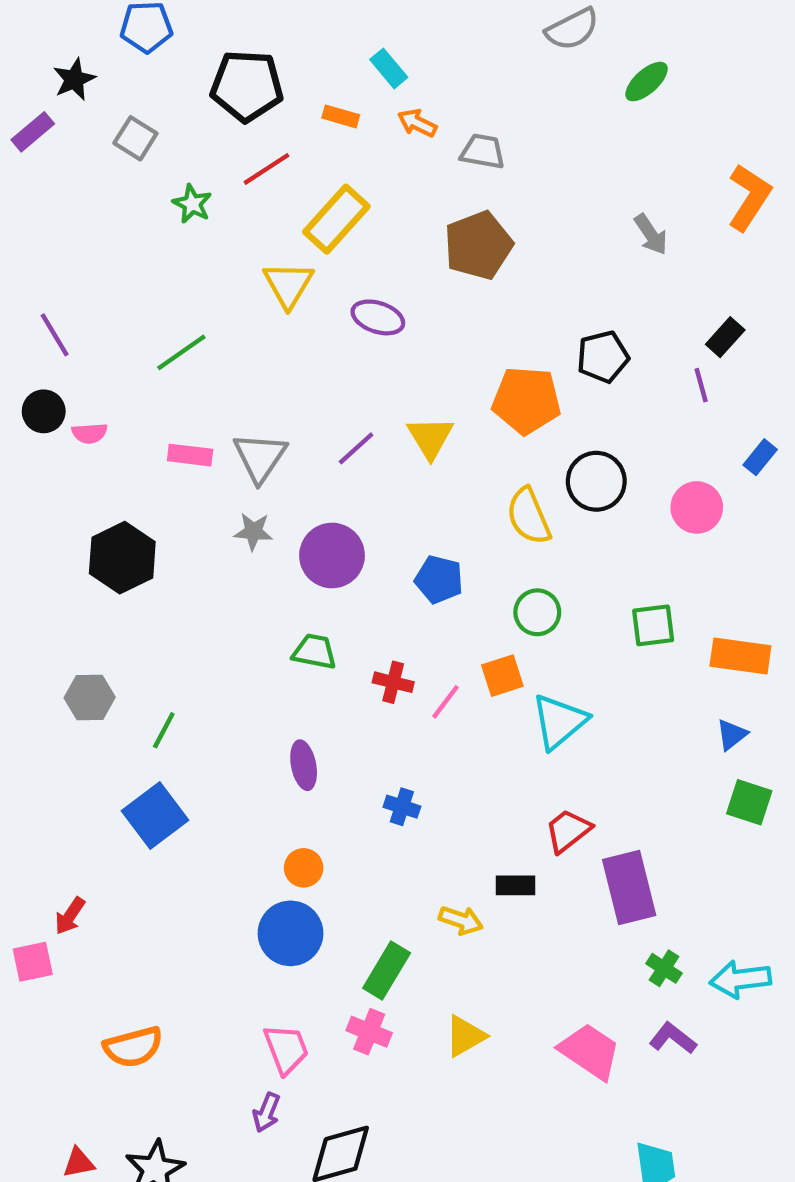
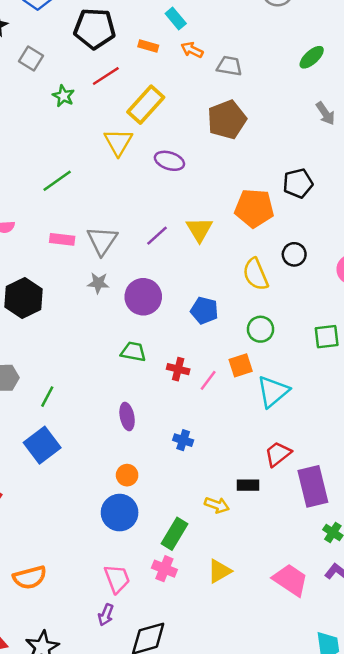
green ellipse: (647, 82) -> (312, 57), moved
black circle: (596, 481) -> (294, 254), size x0.7

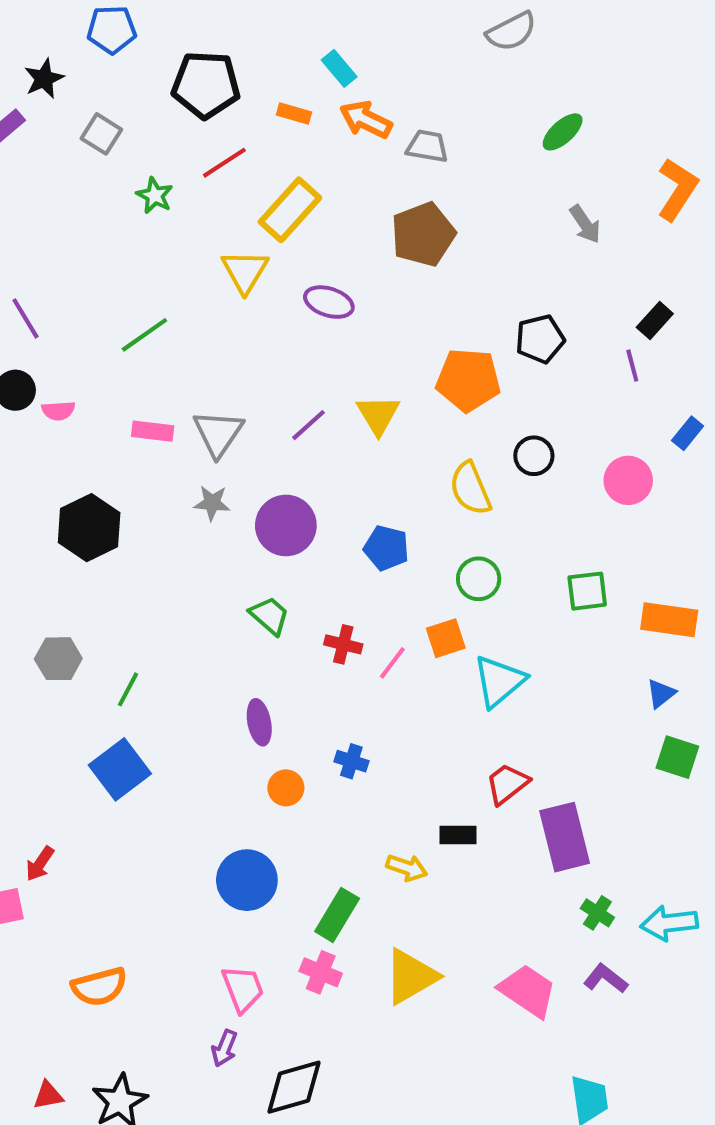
orange arrow: (192, 50) -> (366, 120), size x1.4
green trapezoid: (133, 352) -> (269, 616), turned 30
orange circle: (127, 475) -> (286, 788), moved
yellow triangle: (219, 571) -> (411, 976), size x1.4

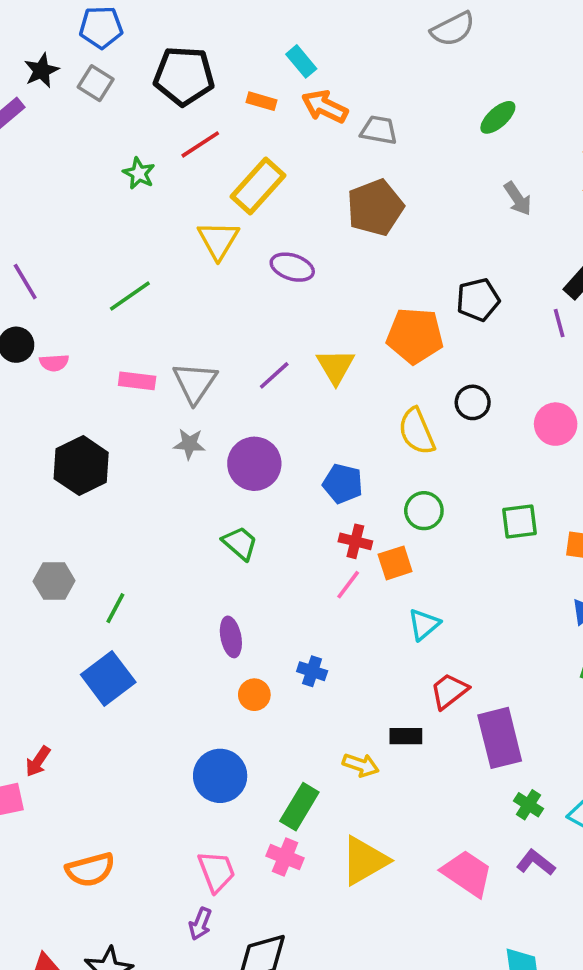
gray square: (101, 134) -> (96, 83), moved
red cross: (343, 644) -> (355, 541), moved
cyan triangle: (499, 681) -> (424, 624), moved, size x0.7

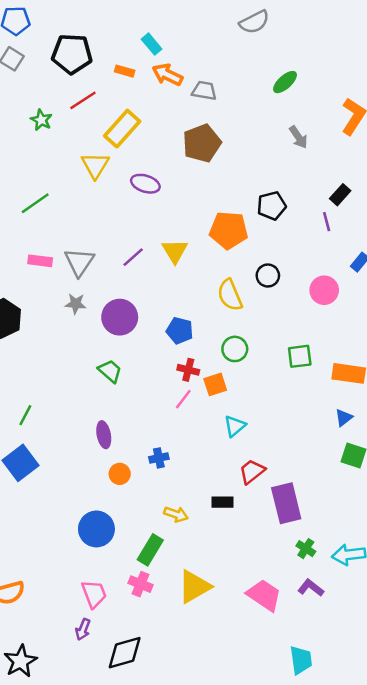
blue cross: (312, 671) -> (159, 458), turned -30
yellow arrow: (361, 765) -> (176, 514), moved

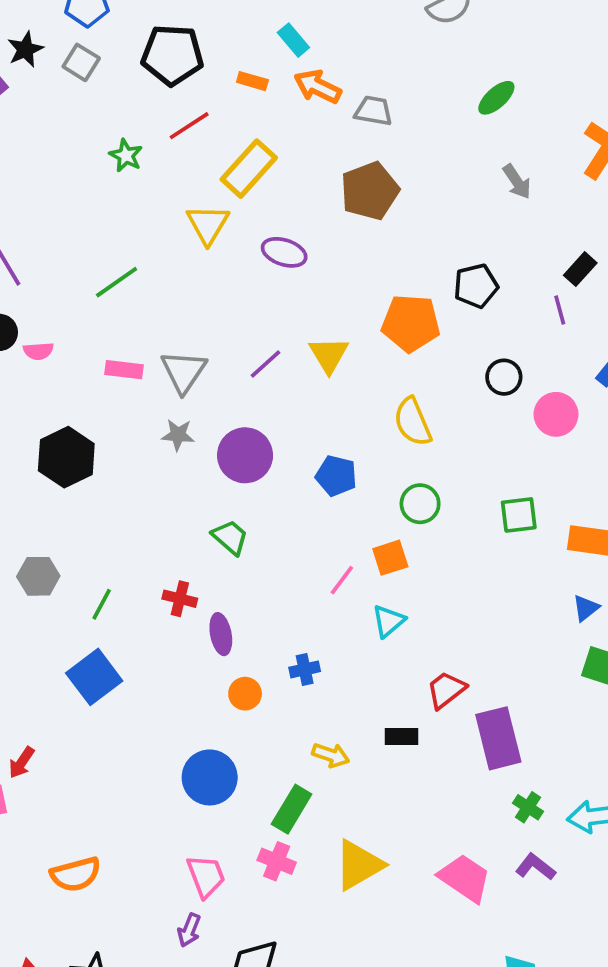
black circle: (268, 276) -> (504, 377), moved
red cross: (188, 370) -> (180, 599), moved
cyan triangle: (235, 426) -> (388, 621), moved

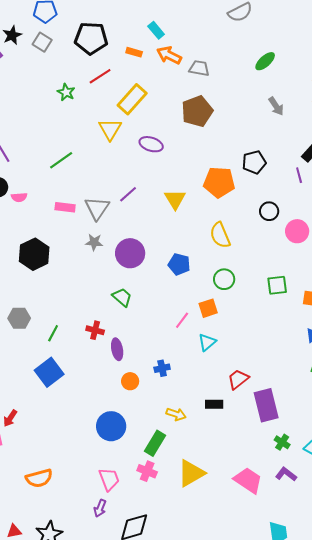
purple line: (266, 364) -> (128, 194), moved

